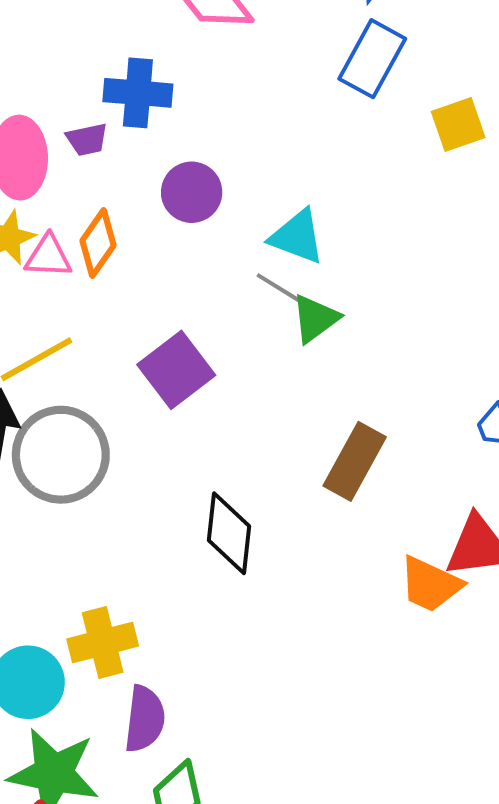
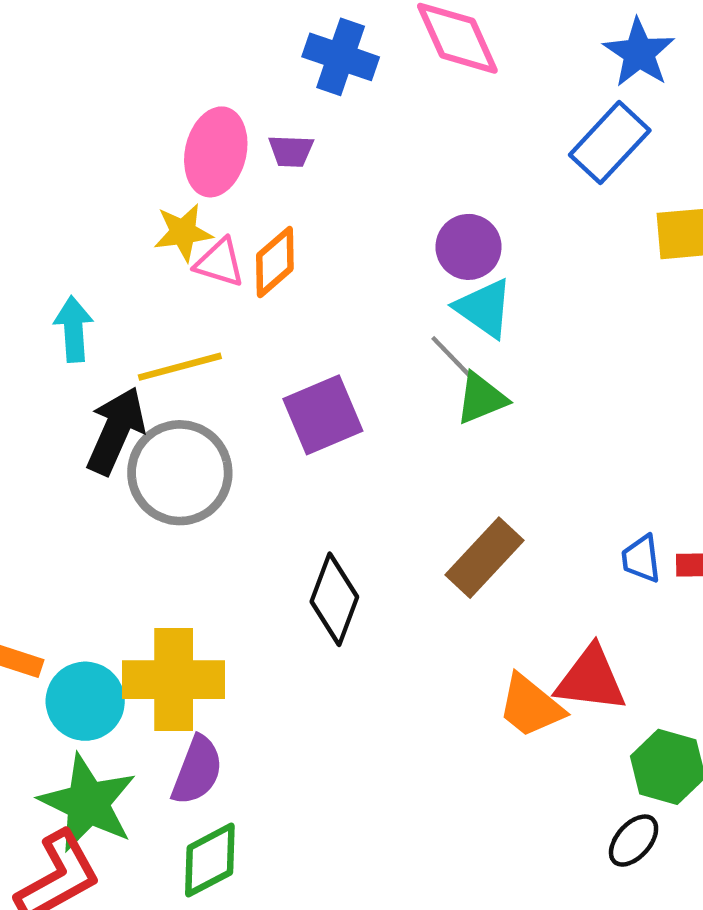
blue cross: (138, 93) -> (341, 57), moved
purple circle: (192, 192) -> (469, 247), moved
yellow cross: (103, 642) -> (174, 680), size x1.4

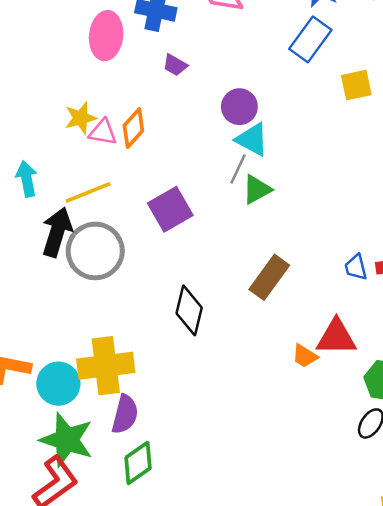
purple trapezoid: (291, 151) -> (175, 65), moved, turned 35
pink ellipse: (216, 152) -> (106, 36), moved
gray line: (452, 358) -> (238, 169), turned 76
orange trapezoid: (531, 706) -> (305, 356), size x0.7

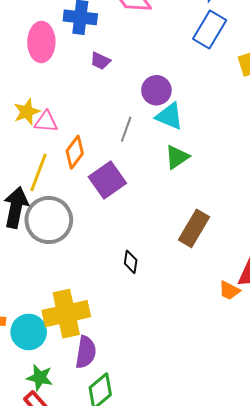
orange diamond: (133, 128) -> (75, 152), moved
gray line: (238, 169) -> (126, 129), moved
yellow line: (88, 192) -> (38, 172), turned -42
black diamond: (189, 310) -> (131, 262), size x0.6
green star: (67, 440) -> (40, 377), size x0.6

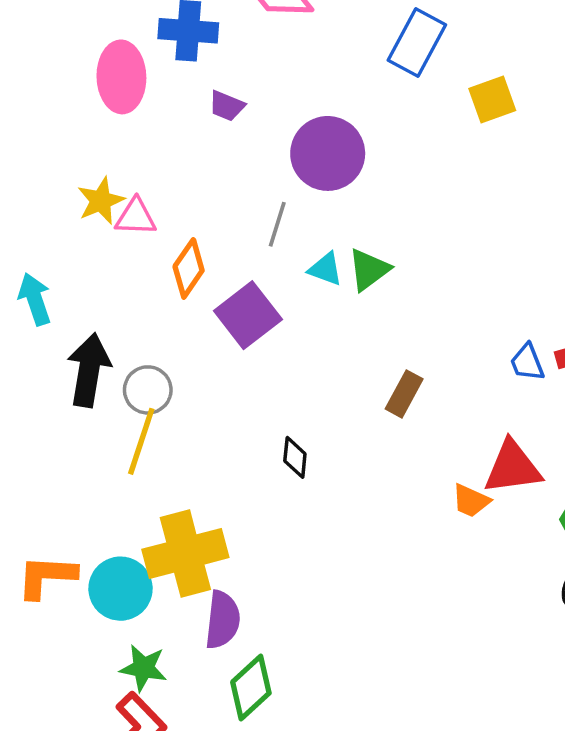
purple circle: (156, 90) -> (328, 153), size x1.4
cyan triangle: (169, 116) -> (326, 269), moved, size x0.7
yellow line: (38, 172) -> (141, 441), moved
gray circle: (49, 220) -> (148, 390), size x0.6
brown rectangle: (194, 228) -> (404, 394), size x0.7

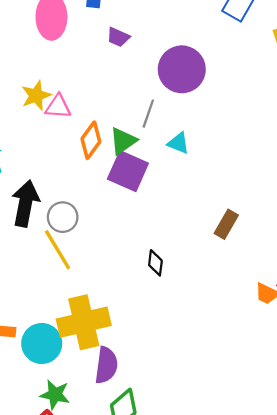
green triangle: (369, 270) -> (123, 141), moved
purple square: (248, 315) -> (128, 171), turned -30
yellow line: (141, 441) -> (58, 250), turned -51

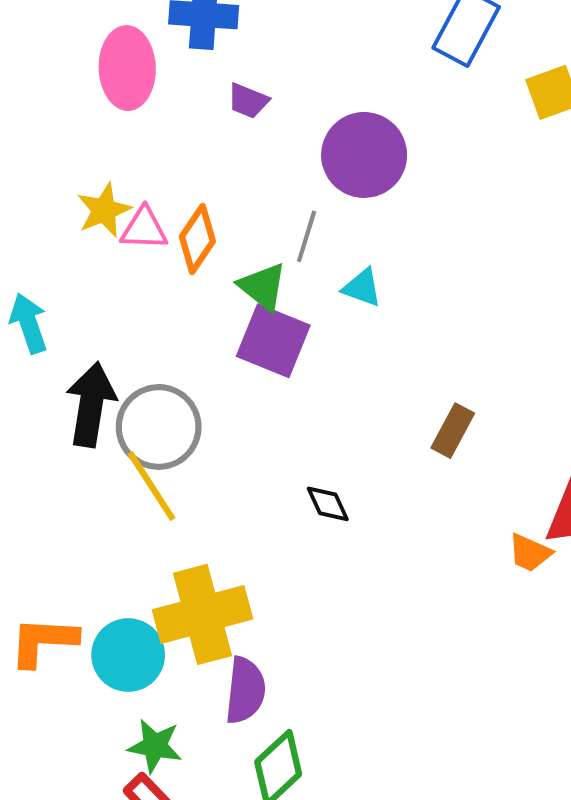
orange diamond: (91, 140) -> (197, 239), moved
green triangle: (123, 141) -> (263, 287), turned -44
gray circle: (63, 217) -> (159, 427), size x1.5
black diamond: (155, 263) -> (328, 504), turned -30

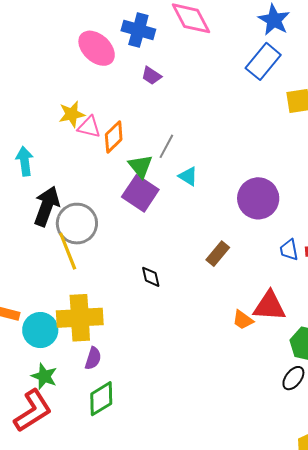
pink ellipse: (127, 68) -> (97, 48), turned -57
purple circle: (364, 155) -> (258, 198), moved
purple semicircle: (245, 690) -> (93, 358), size x0.7

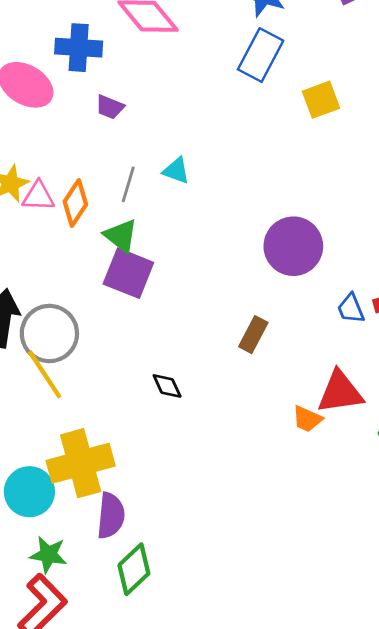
gray line: (166, 146) -> (128, 184), moved
cyan triangle: (188, 176) -> (176, 171), moved
purple semicircle: (93, 358) -> (111, 516), size x1.4

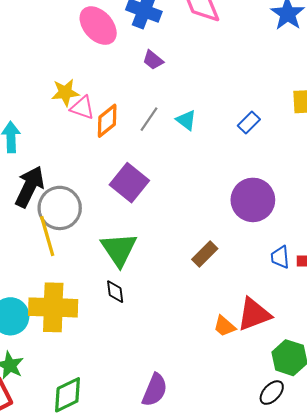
blue rectangle: (261, 55) -> (249, 123), moved, size x0.6
green triangle: (121, 236) -> (119, 249), moved, size x1.4
black diamond: (167, 386) -> (115, 292), moved
red triangle: (340, 392) -> (254, 314), turned -30
purple semicircle: (111, 516) -> (155, 390), moved

